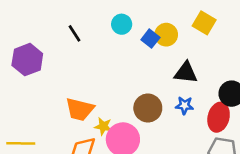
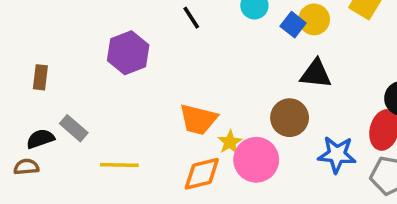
black triangle: (186, 73) -> (316, 74), moved
blue star: (184, 105) -> (337, 155), moved, size x1.5
yellow star: (103, 126) -> (230, 142), turned 30

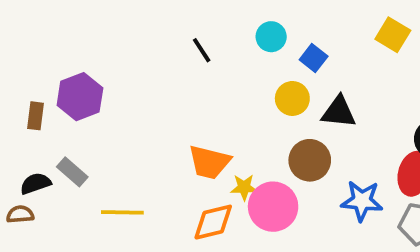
yellow circle: (314, 19) -> (292, 98), moved
purple hexagon: (128, 53) -> (80, 97), moved
yellow star: (230, 142) -> (244, 187), turned 30

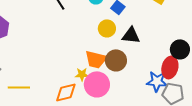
orange trapezoid: (209, 162) -> (96, 59), moved
blue star: (362, 201) -> (157, 81), moved

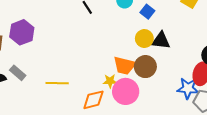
yellow circle: (107, 28) -> (144, 39), moved
yellow line: (19, 87) -> (57, 83), moved

